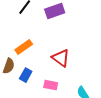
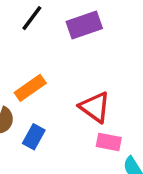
pink rectangle: (51, 85) -> (109, 142), moved

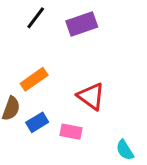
blue rectangle: (34, 137) -> (37, 122), turned 30
pink rectangle: (109, 142) -> (71, 132), moved

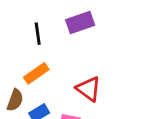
black line: (36, 18) -> (38, 34), moved, turned -45

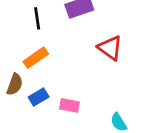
red triangle: (89, 89) -> (110, 48), moved

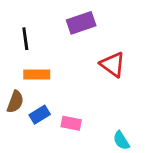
black line: (37, 18) -> (25, 39), moved
orange rectangle: (36, 58) -> (37, 75), turned 35

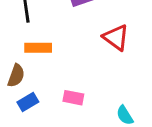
blue rectangle: (40, 115) -> (28, 102), moved

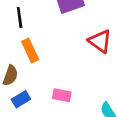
orange rectangle: (38, 48) -> (30, 50), turned 65

